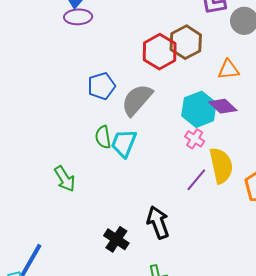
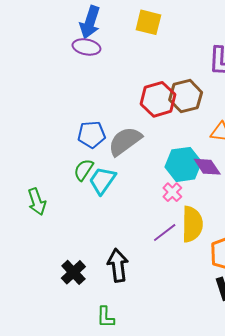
blue pentagon: (101, 86) -> (92, 134), moved
green semicircle: (103, 137) -> (84, 170), turned 30

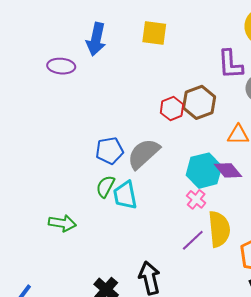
purple ellipse: (86, 47) -> (61, 66), moved
red hexagon: (158, 99) -> (172, 109), size x0.7
cyan trapezoid: (102, 180) -> (125, 195), turned -40
green arrow: (37, 202) -> (62, 223), turned -56

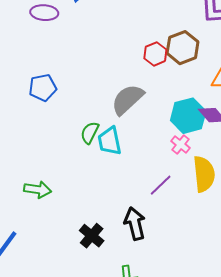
blue pentagon: (110, 151) -> (43, 88), moved
green arrow: (62, 223) -> (38, 190), moved
purple line: (193, 240) -> (161, 185), moved

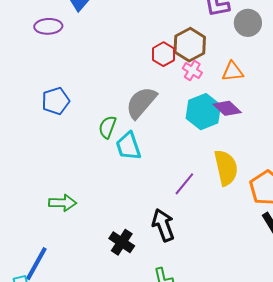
green semicircle: (90, 133) -> (107, 127), moved
pink cross: (181, 145) -> (192, 71), moved

